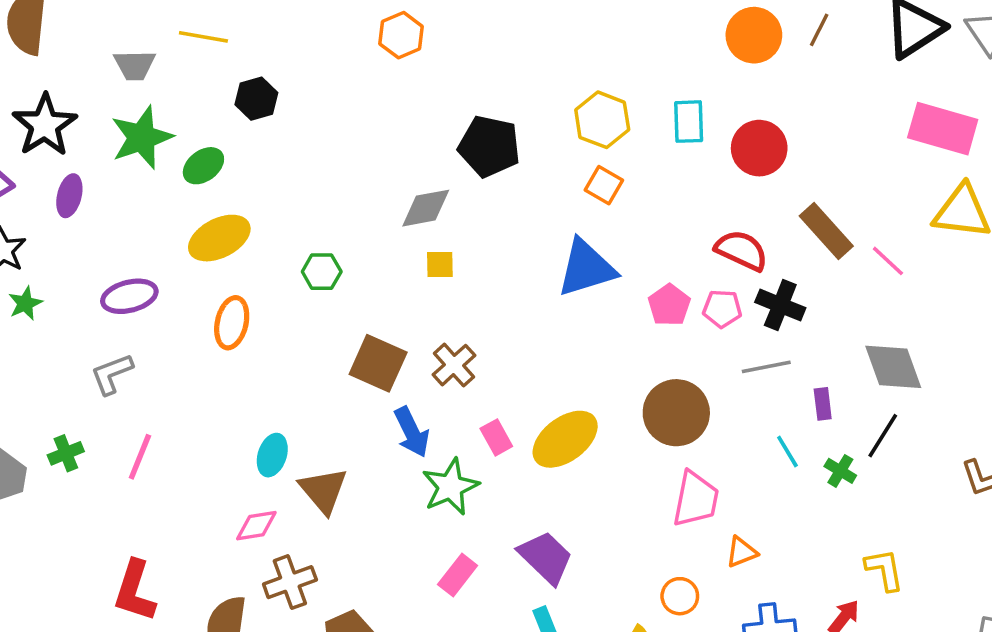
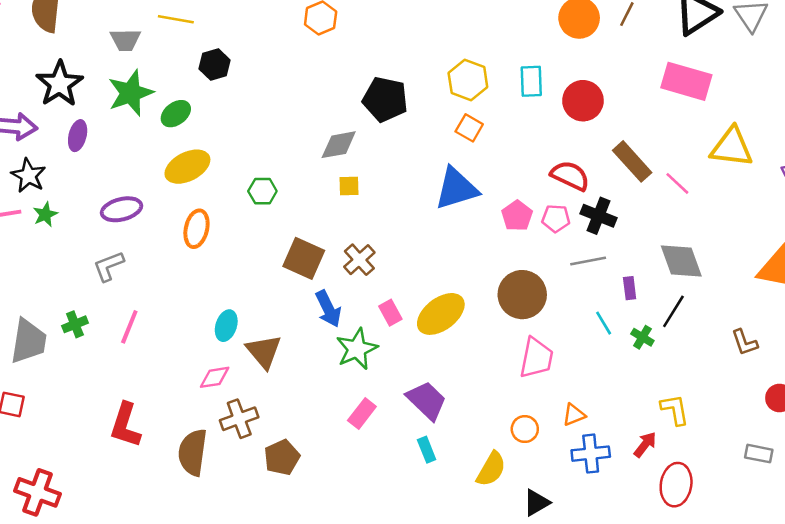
pink rectangle: (943, 129) -> (686, 81), moved
orange triangle: (742, 552) -> (574, 415), moved

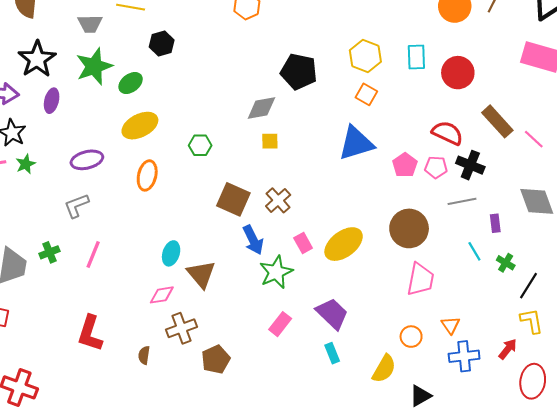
black line: (673, 311) -> (529, 286), moved
orange triangle: (574, 415) -> (451, 325), turned -42
brown semicircle: (193, 452) -> (144, 355), size x0.5

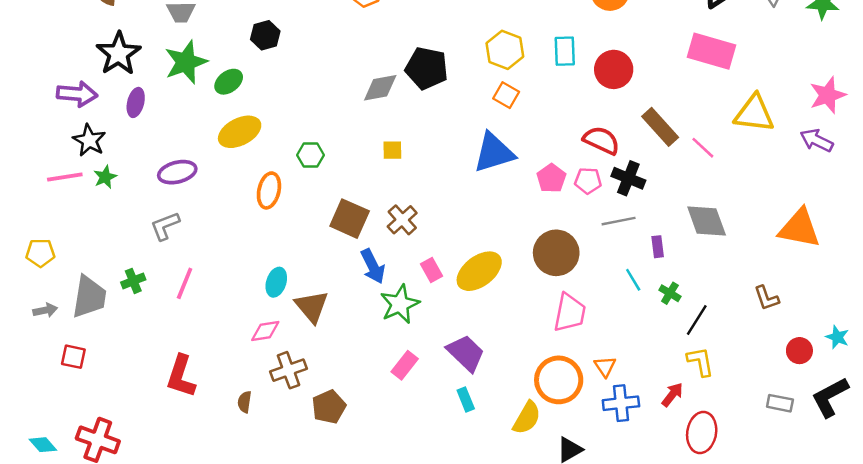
gray diamond: (261, 108) -> (380, 88), moved
orange ellipse: (147, 175) -> (269, 190), moved
orange circle: (411, 337) -> (559, 380), size x1.8

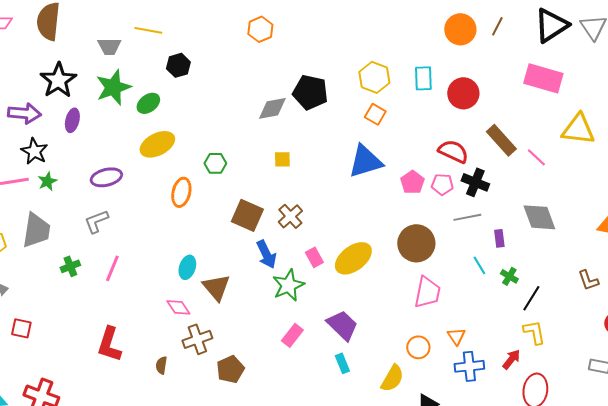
gray trapezoid: (89, 297) -> (36, 230), moved
pink diamond: (265, 331) -> (178, 307), turned 65
orange circle: (559, 380) -> (418, 347), size x0.6

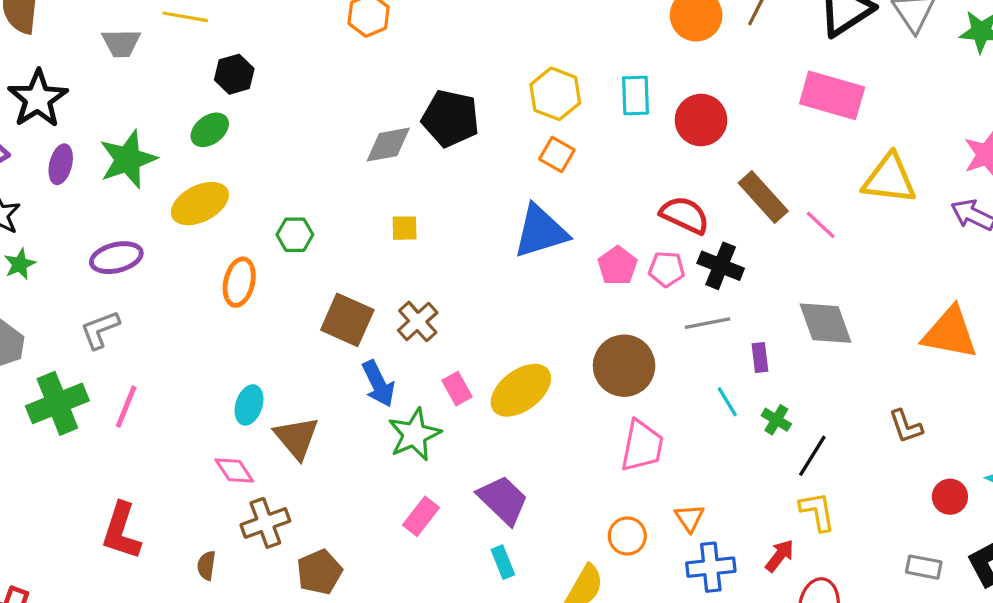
green star: (113, 87) -> (128, 159), moved
green ellipse: (148, 103) -> (210, 130), moved
green cross: (70, 266) -> (57, 403), size x1.8

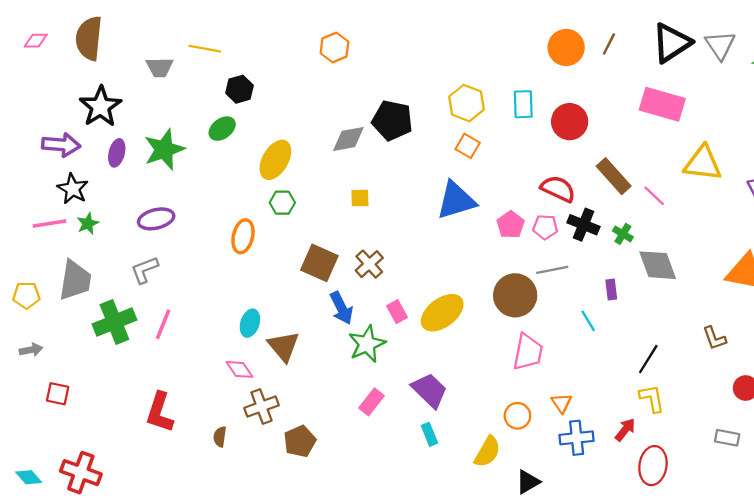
yellow ellipse: (200, 204) -> (275, 160), moved, turned -33
gray line: (708, 323) -> (552, 270), moved
green cross: (776, 420) -> (623, 234), moved

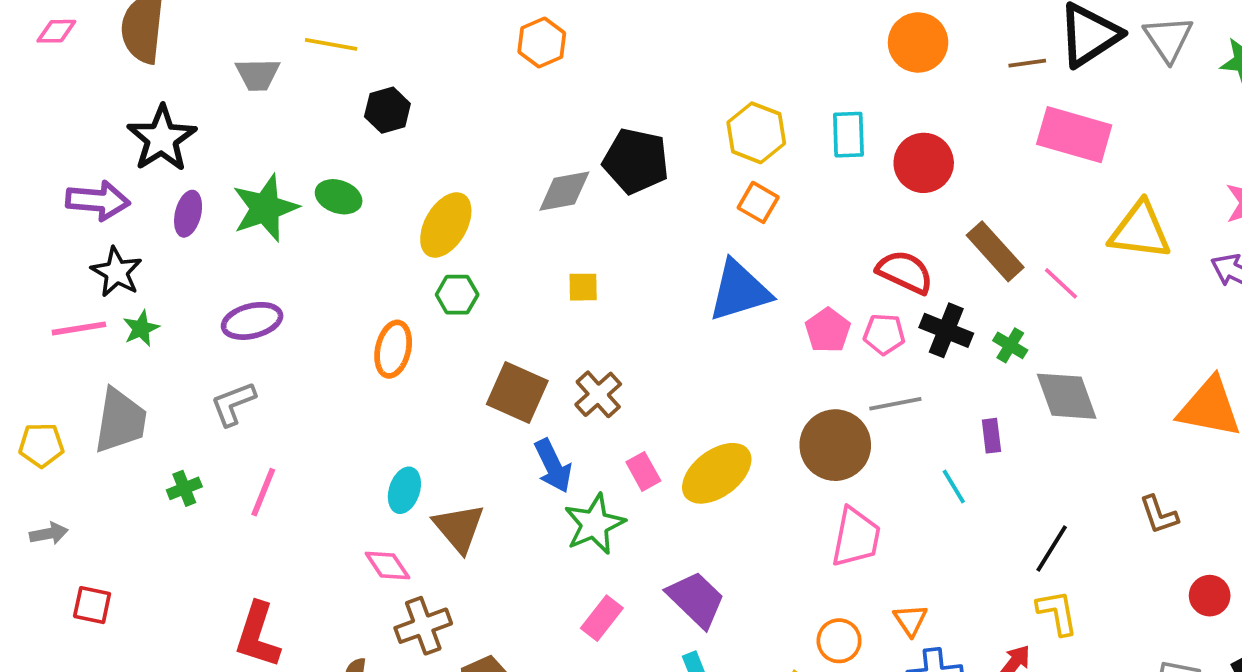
brown line: (609, 44) -> (1027, 63), moved, turned 55
green ellipse: (222, 129) -> (339, 197), moved, turned 56
green cross: (114, 322) -> (184, 488), size x0.5

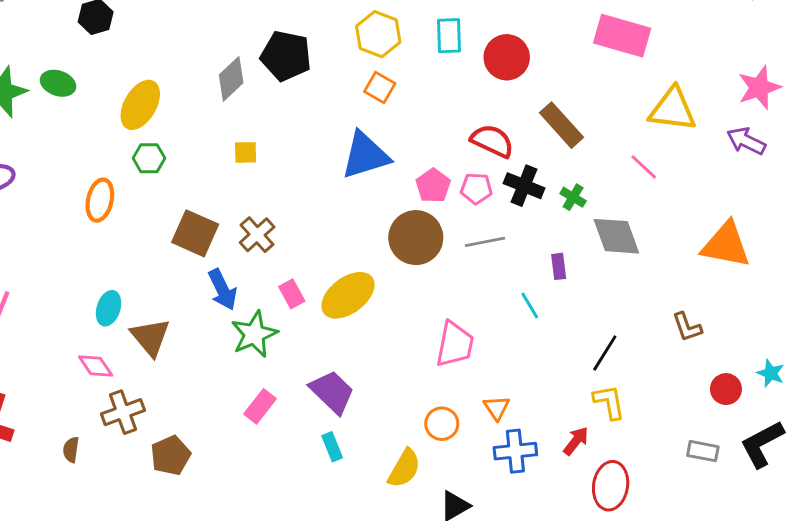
gray diamond: (564, 191) -> (231, 79), turned -33
pink line: (1061, 283) -> (644, 167), moved
brown circle: (835, 445) -> (416, 238), moved

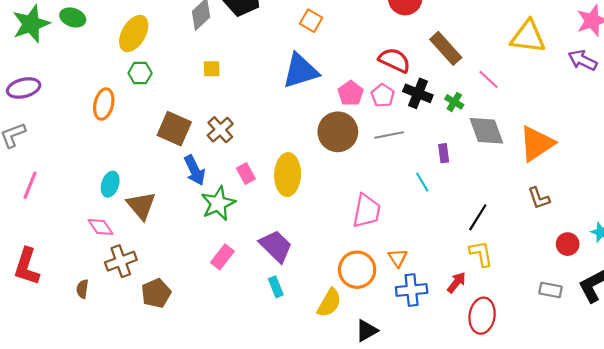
pink line: (644, 167) -> (489, 79), moved
pink pentagon: (476, 189) -> (383, 95), turned 30
orange triangle: (726, 245) -> (537, 144), moved, turned -45
yellow ellipse: (348, 295) -> (288, 175), turned -51
orange circle: (442, 424) -> (357, 270), size x1.5

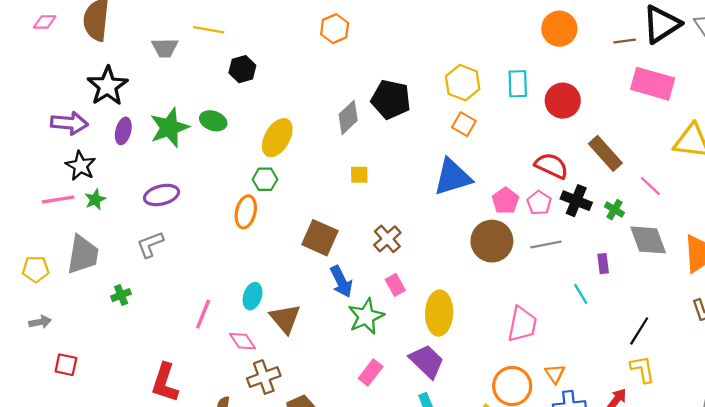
green hexagon: (140, 73) -> (265, 179), moved
brown cross: (220, 130) -> (387, 239), moved
yellow ellipse: (288, 175) -> (439, 313), moved
pink line: (30, 185) -> (203, 314), moved

